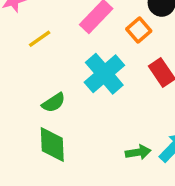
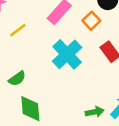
green semicircle: (54, 103) -> (17, 79), moved

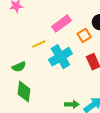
yellow line: (18, 30) -> (39, 44), moved

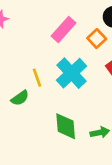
yellow line: (39, 44) -> (37, 78), moved, turned -72
green diamond: (24, 92) -> (66, 126), moved

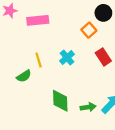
pink rectangle: (64, 29) -> (38, 20), moved, turned 40
cyan cross: (72, 73) -> (67, 58), size x0.6

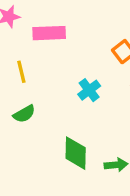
yellow line: (39, 60) -> (21, 72), moved

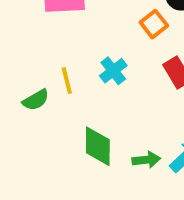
yellow line: (21, 72) -> (67, 80), moved

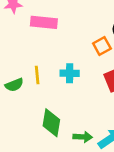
cyan cross: (113, 71) -> (70, 73), turned 30

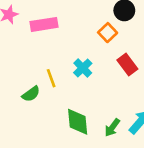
cyan cross: (70, 73) -> (83, 68), turned -30
green arrow: (83, 137) -> (112, 128), turned 138

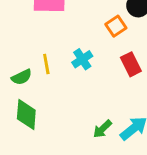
green diamond: (78, 122) -> (26, 115), moved

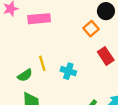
cyan cross: (82, 59) -> (68, 71), moved, turned -32

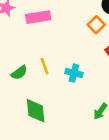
green semicircle: (25, 75) -> (19, 73), moved

